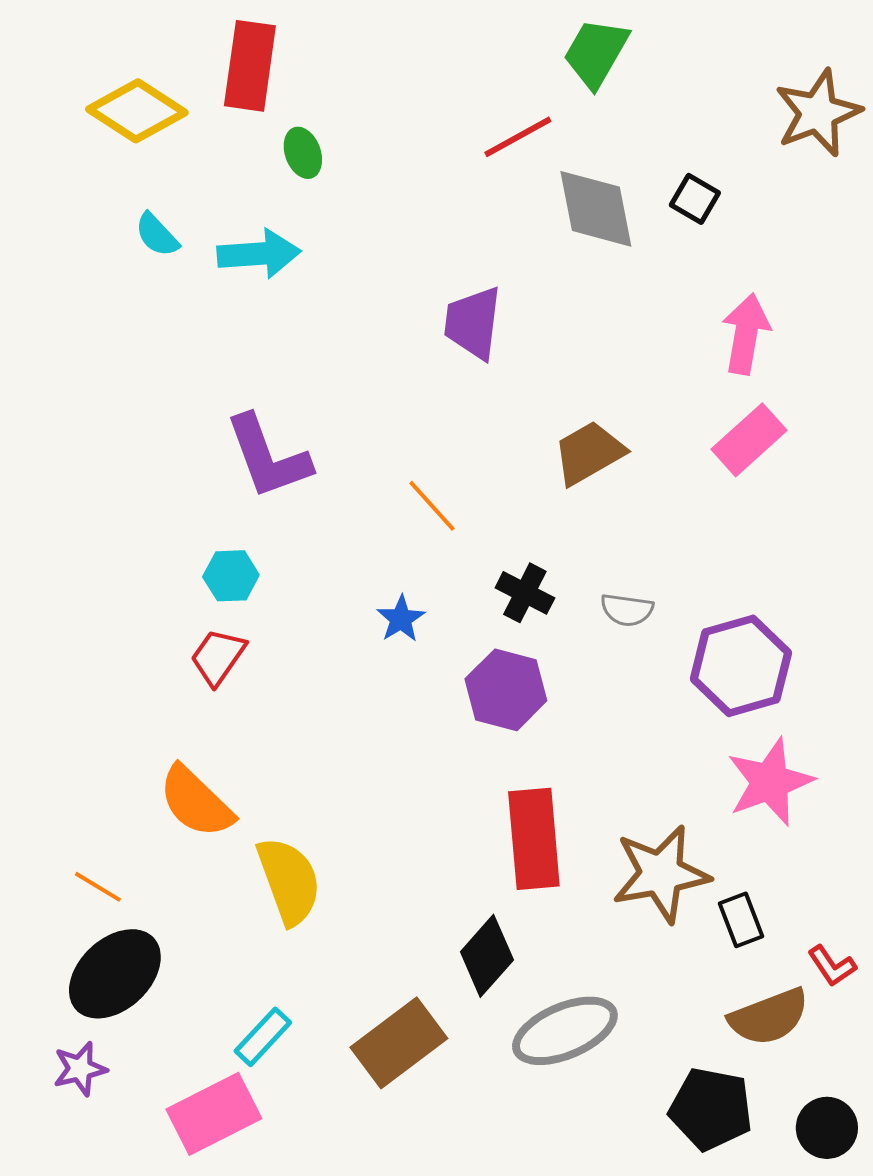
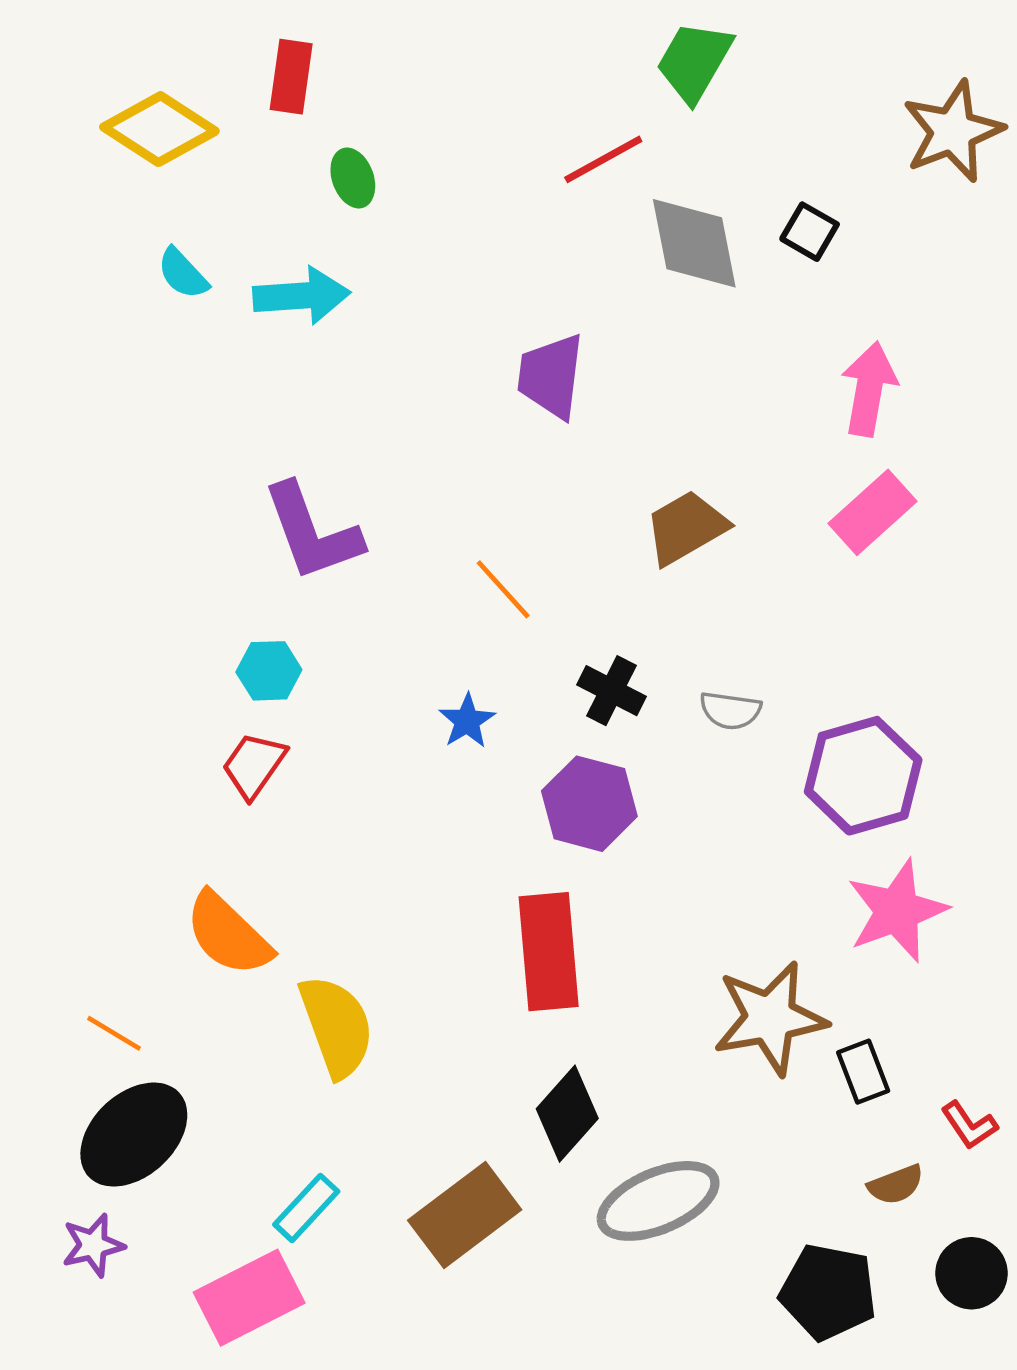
red rectangle: (250, 66) -> (291, 77), size x0.7
red rectangle: (534, 839) -> (549, 952), moved
brown semicircle: (769, 1017) -> (896, 1185), size x0.6
black circle: (827, 1128) -> (972, 1273), moved

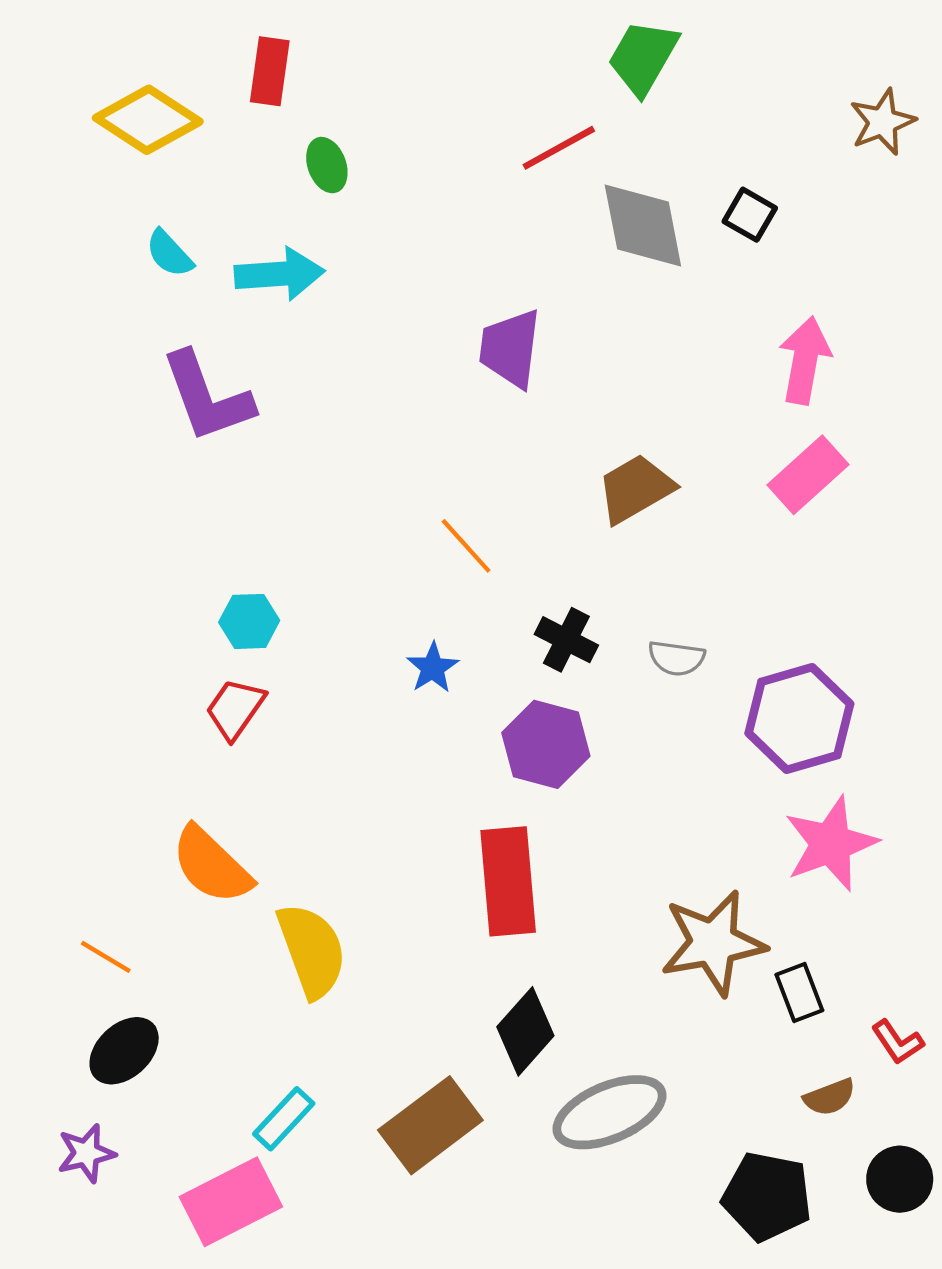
brown star: (953, 131) -> (882, 122), size x0.7
purple L-shape: (312, 532) -> (207, 397), moved
black ellipse: (134, 1135) -> (124, 1051), size x0.7

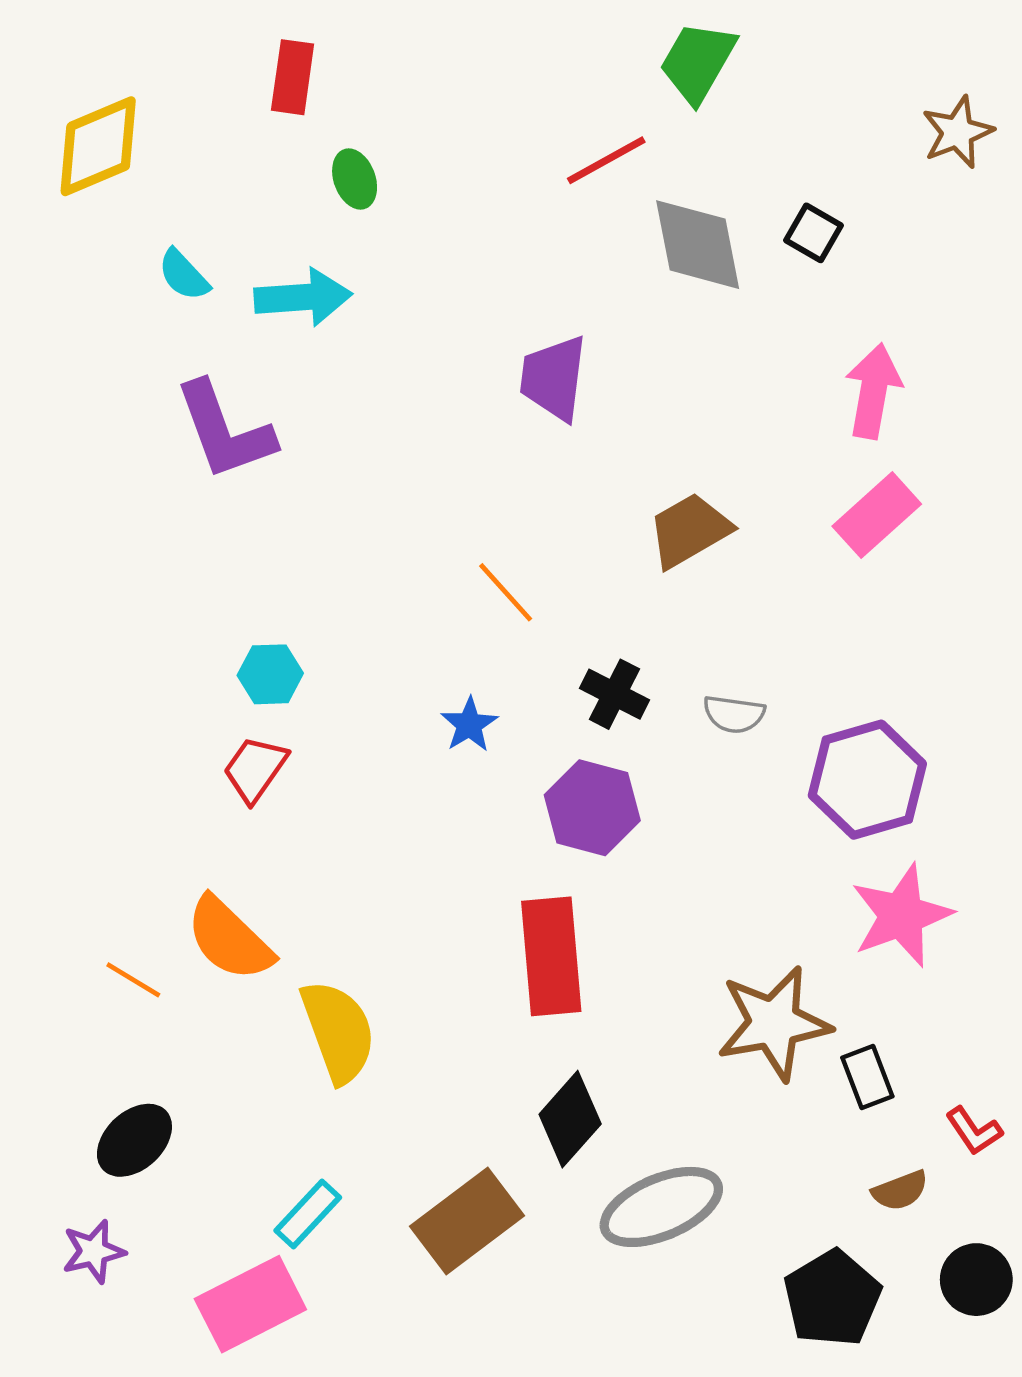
yellow diamond: (148, 120) -> (98, 146), moved, turned -56
orange line: (106, 957) -> (133, 980), moved
black pentagon: (767, 1196) -> (832, 1298), turned 30

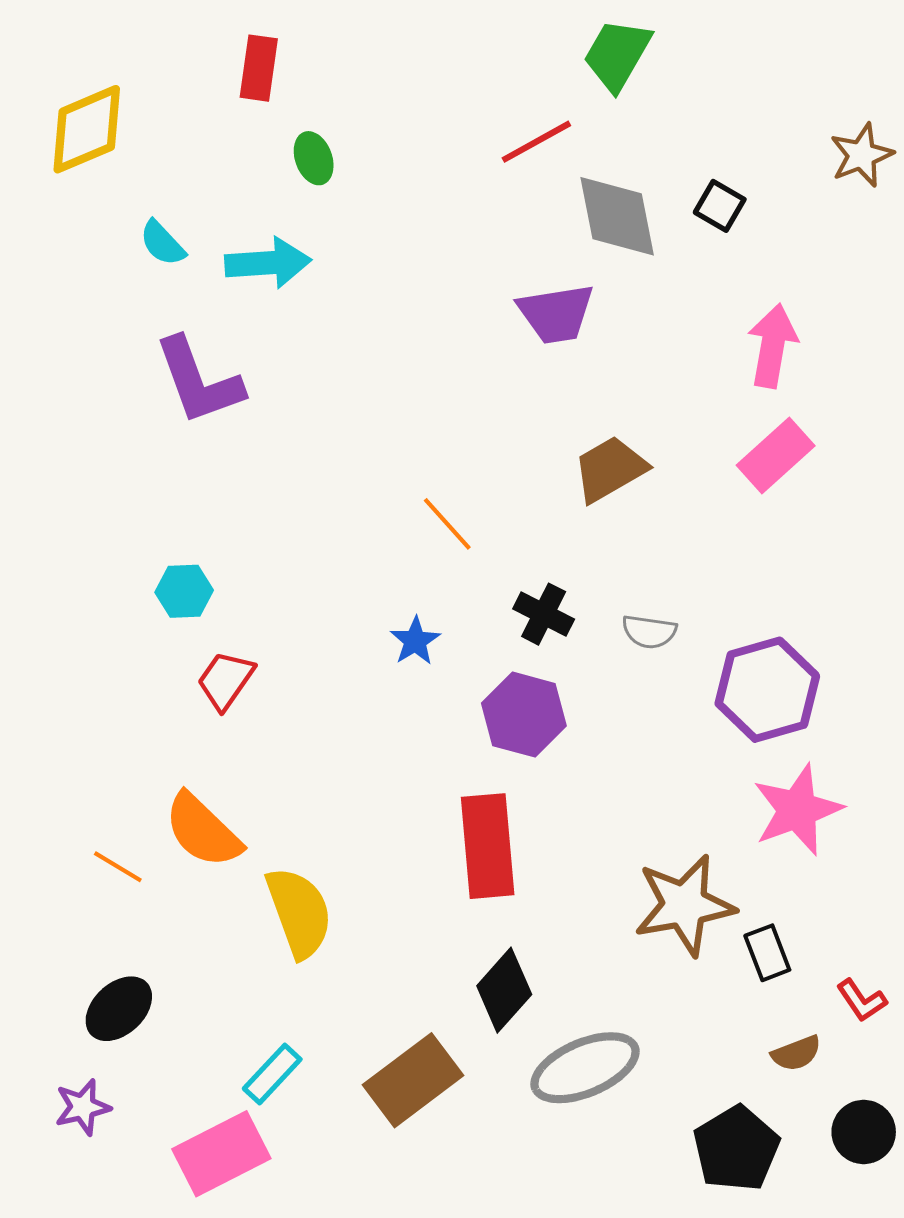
brown star: (958, 132) -> (862, 155), moved
purple trapezoid: (554, 378) -> (556, 314), moved, turned -106
cyan hexagon: (270, 674) -> (184, 591), moved

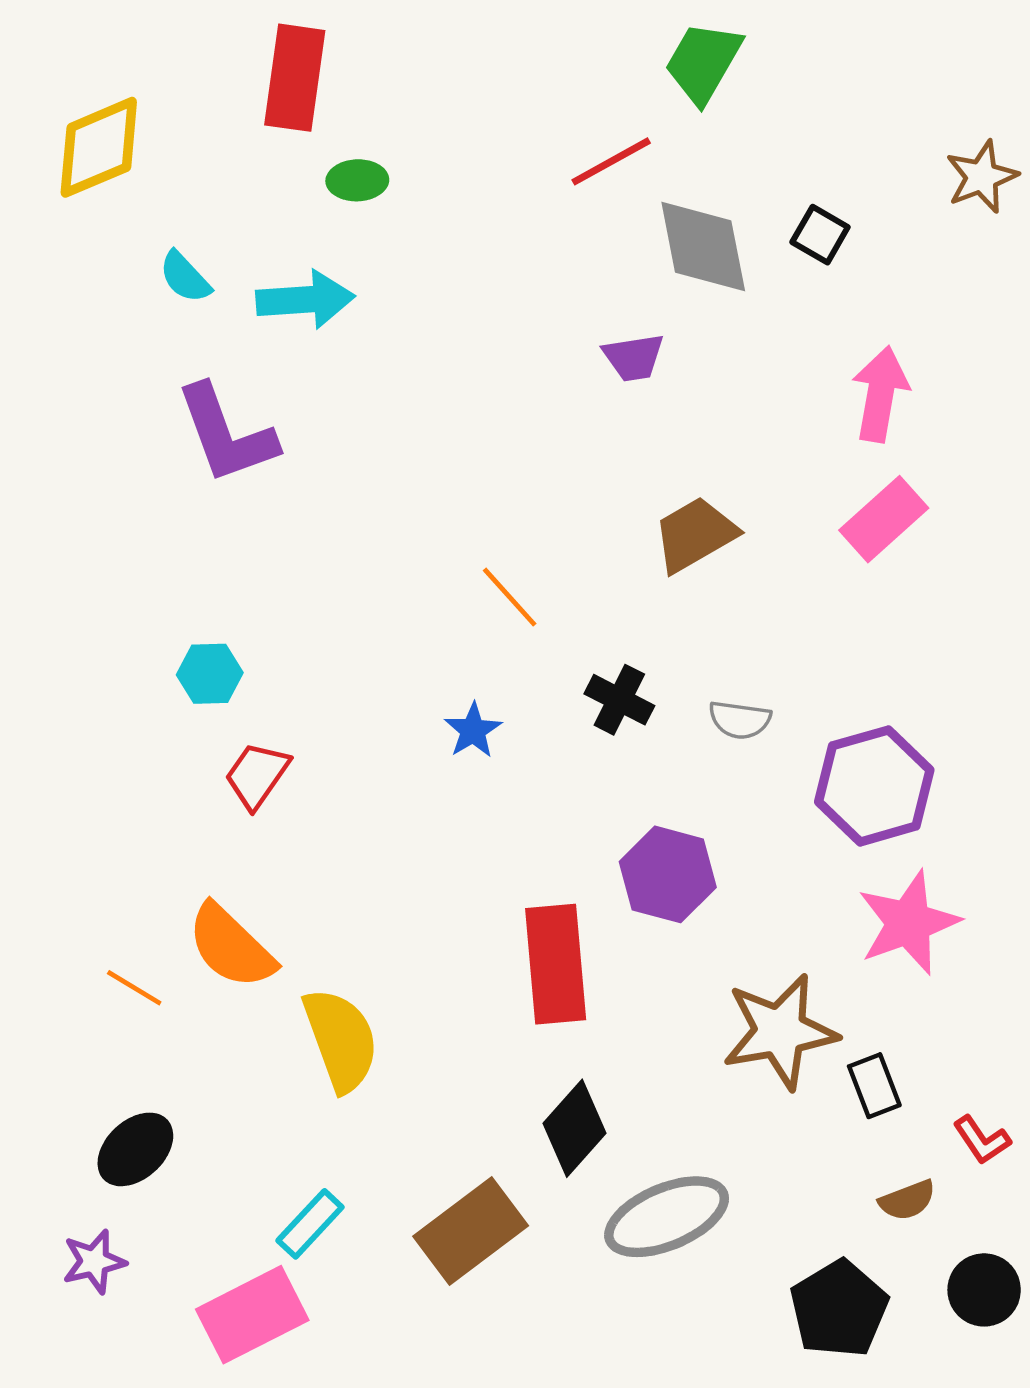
red rectangle: (259, 68) -> (295, 78), size x1.4
green ellipse: (314, 158) -> (357, 180), turned -72
purple trapezoid: (556, 314) -> (634, 357), size x0.7
purple hexagon: (524, 715) -> (668, 874), moved

